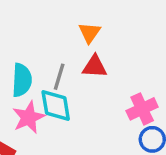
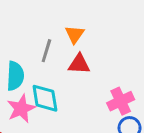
gray line: (59, 77) -> (46, 51), moved

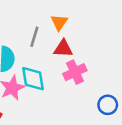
pink cross: (121, 101) -> (75, 72), moved

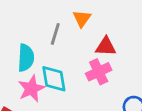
red triangle: (63, 49) -> (106, 47), moved

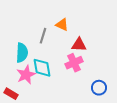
orange triangle: (82, 19) -> (62, 25), turned -40

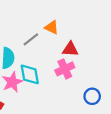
gray line: (43, 36) -> (31, 39), turned 35

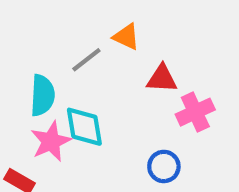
pink cross: (65, 69) -> (195, 112), moved
blue circle: (92, 96) -> (164, 166), moved

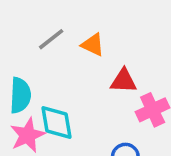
gray line: (86, 60) -> (51, 39), moved

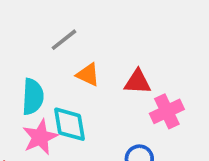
orange triangle: (93, 45) -> (88, 75), moved

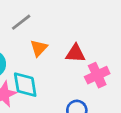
orange triangle: (88, 75) -> (39, 48), turned 48

